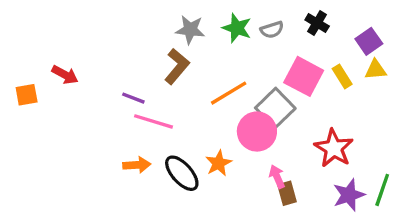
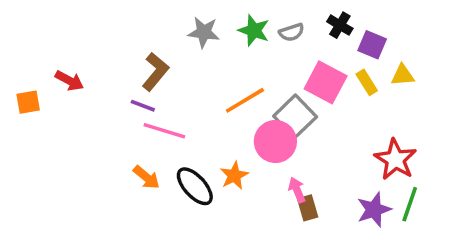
purple square: (369, 41) -> (372, 45), moved, turned -32
brown L-shape: (177, 66) -> (155, 72), moved
red star: (334, 148) -> (395, 159), moved
orange arrow: (137, 165) -> (146, 177), turned 44

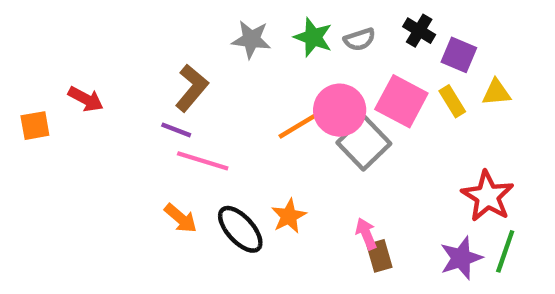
pink circle: (275, 141) -> (340, 110), moved

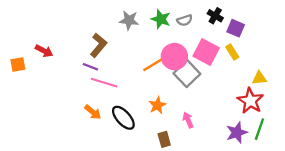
yellow triangle: (496, 92) -> (259, 78), moved
orange star: (289, 216) -> (157, 105), moved
brown rectangle: (379, 256) -> (164, 139), moved

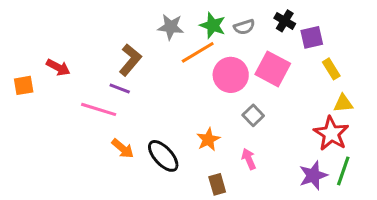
purple square: (236, 28) -> (312, 37), turned -36
yellow rectangle: (232, 52) -> (331, 69), moved
orange line: (155, 63) -> (198, 52), moved
gray square: (187, 74) -> (253, 115), moved, size x0.6
pink line: (104, 83) -> (99, 109), moved

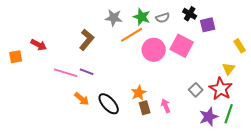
yellow rectangle: (331, 69) -> (240, 46), moved
purple line: (120, 88) -> (87, 72), moved
yellow triangle: (343, 103) -> (229, 69), turned -48
gray square: (253, 115) -> (196, 90), moved
brown rectangle: (217, 184) -> (145, 108), moved

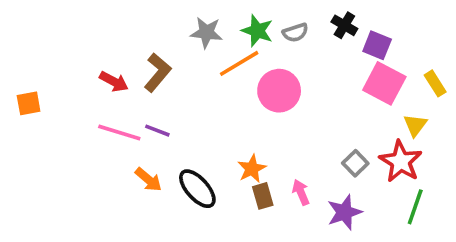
purple square: (208, 25) -> (377, 45), turned 35
red arrow: (39, 45) -> (114, 82), moved
pink square: (182, 46) -> (384, 83), moved
purple star: (209, 117) -> (344, 212), moved

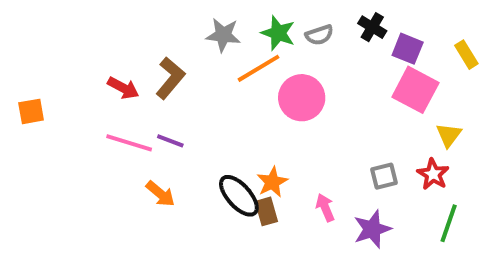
yellow rectangle: (435, 83) -> (466, 55), moved
red star: (401, 161) -> (433, 174), size x0.7
gray square: (355, 163) -> (384, 176), turned 30
black ellipse: (197, 189) -> (239, 196), moved
brown rectangle: (263, 196) -> (266, 211), moved

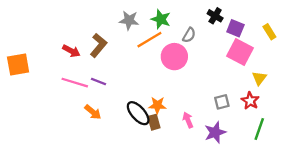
gray semicircle: (319, 35) -> (189, 35), moved, turned -42
orange square: (31, 111) -> (18, 64), size x1.5
orange star: (272, 182) -> (157, 105), turned 30

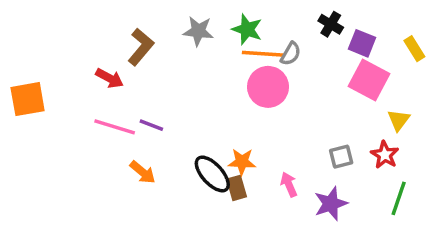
orange line: (149, 40) -> (263, 54), moved, turned 35
brown L-shape: (98, 45) -> (141, 47), moved

